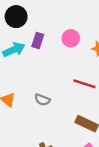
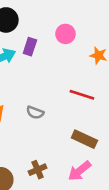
pink circle: (71, 38) -> (65, 34), moved

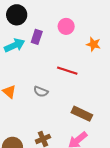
red line: (82, 95) -> (67, 71), moved

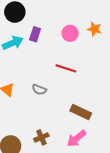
pink circle: (66, 26) -> (70, 33), moved
orange star: (93, 44) -> (95, 29), moved

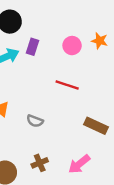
gray semicircle: (39, 90) -> (35, 121), moved
brown rectangle: (81, 112) -> (96, 126), moved

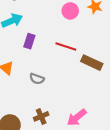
purple rectangle: (32, 47) -> (29, 41), moved
brown rectangle: (96, 126) -> (92, 63), moved

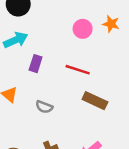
brown rectangle: (92, 63) -> (95, 101), moved

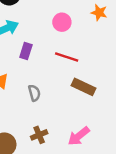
pink circle: (83, 29) -> (62, 22), moved
gray semicircle: (44, 107) -> (34, 93), turned -126

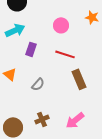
brown rectangle: (83, 87) -> (79, 79), turned 42
gray semicircle: (34, 93) -> (38, 84), turned 56

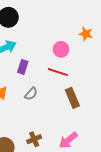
pink circle: (61, 25) -> (61, 49), moved
gray semicircle: (38, 84) -> (31, 94), moved

